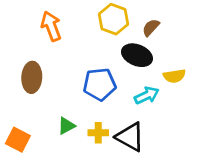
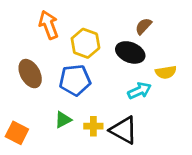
yellow hexagon: (113, 19) -> (85, 43), moved
brown ellipse: (32, 77) -> (30, 74), turned -32
blue pentagon: (100, 84) -> (75, 80), moved

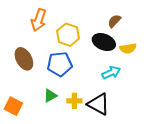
orange arrow: (49, 25) -> (39, 20), turned -140
yellow semicircle: (166, 72) -> (128, 48), moved

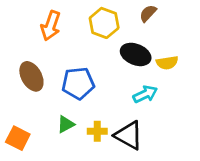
brown semicircle: (114, 21) -> (148, 13), moved
yellow hexagon: (68, 35) -> (104, 23), moved

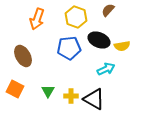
blue pentagon: (78, 83) -> (69, 48), moved
green triangle: (66, 124) -> (48, 91), turned -32
orange square: (18, 138) -> (15, 89), moved

